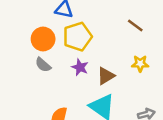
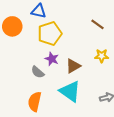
orange circle: (43, 39) -> (12, 26), moved
gray semicircle: (43, 65) -> (38, 72), moved

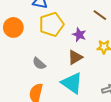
orange circle: (12, 26) -> (13, 27), moved
purple star: (52, 59) -> (79, 35), moved

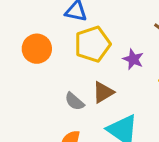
brown triangle: (75, 57) -> (103, 92), moved

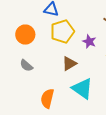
gray semicircle: (74, 101) -> (26, 66), moved

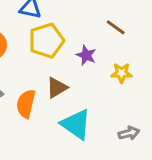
orange semicircle: (47, 98) -> (26, 104), moved

